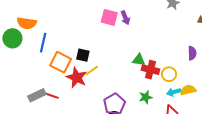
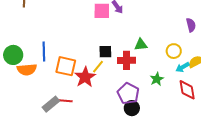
orange semicircle: (27, 23) -> (27, 70), moved
black square: (83, 55) -> (105, 52), moved
red cross: (150, 70) -> (126, 60), moved
red star: (77, 78) -> (85, 77), turned 30

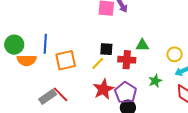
orange square: (66, 66) -> (66, 60), turned -30
red star: (85, 77) -> (103, 89), moved
red line: (64, 101) -> (61, 94), turned 36

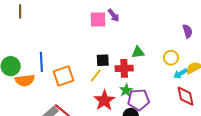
green star: (155, 81) -> (126, 90), moved
purple pentagon: (126, 93) -> (139, 100), moved, turned -30

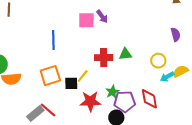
black square: (103, 60) -> (71, 83), moved
blue line: (41, 62) -> (53, 40), moved
red cross: (124, 68) -> (104, 58), moved
red diamond: (186, 96) -> (149, 99), moved
red star: (104, 100) -> (90, 101), turned 30

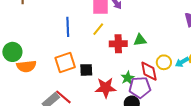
yellow circle: (158, 61) -> (164, 62), moved
yellow line: (83, 76) -> (98, 29), moved
red diamond: (149, 99) -> (149, 71), moved

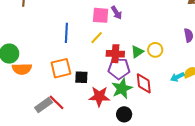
green triangle: (140, 40) -> (137, 52), turned -32
yellow circle: (164, 62) -> (155, 50), moved
green star: (128, 78) -> (122, 88), size x1.5
purple pentagon: (140, 87) -> (119, 69), moved

